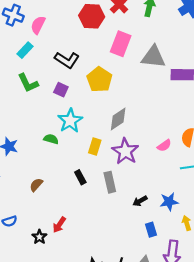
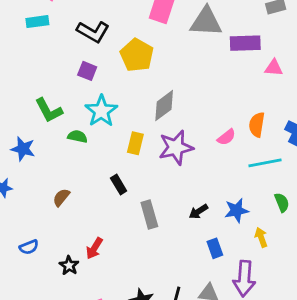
cyan rectangle: (25, 50) -> (37, 22), turned 42
green L-shape: (28, 83) -> (49, 110), moved
purple star: (125, 151) -> (176, 147), turned 30
gray rectangle: (110, 182) -> (149, 214), moved

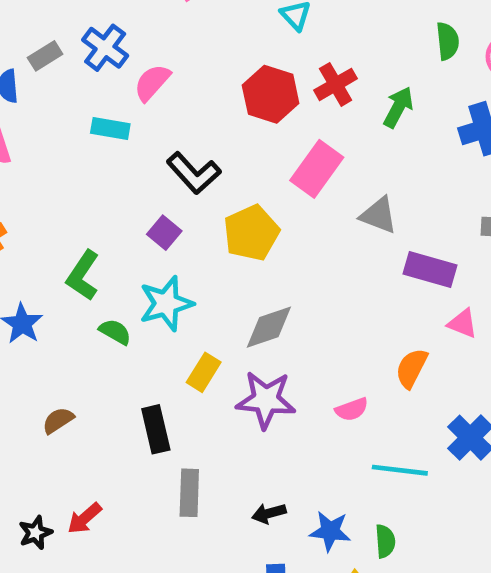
gray triangle: (206, 22) -> (379, 215), size x0.7
green L-shape: (49, 110) -> (83, 275), turned 44
orange semicircle: (257, 125) -> (412, 368), moved
black rectangle: (119, 184) -> (156, 429), size x1.4
green semicircle: (282, 202) -> (385, 541), moved

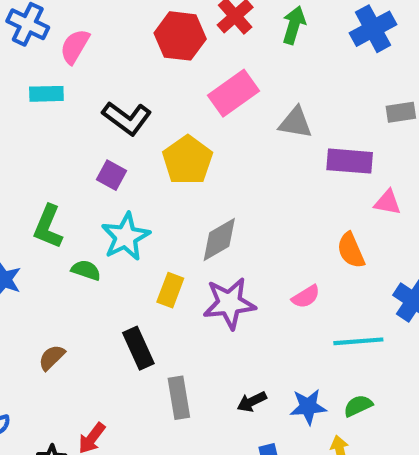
pink rectangle: (317, 169) -> (233, 93), turned 30
orange semicircle: (412, 368) -> (351, 250), turned -39
green semicircle: (385, 541) -> (358, 406), turned -100

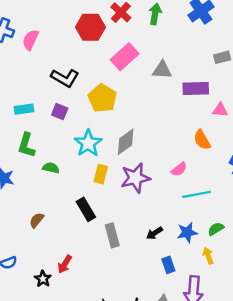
cyan rectangle: (46, 94) -> (24, 109), moved
cyan star: (126, 237) -> (88, 143), moved
cyan line: (358, 341) -> (197, 194), moved

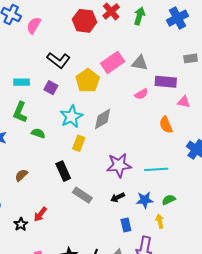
pink rectangle: (125, 57) -> (113, 62), moved
pink semicircle: (179, 169) -> (141, 94), moved
purple star: (135, 178) -> (119, 165), moved
gray rectangle: (112, 235) -> (82, 195), turned -48

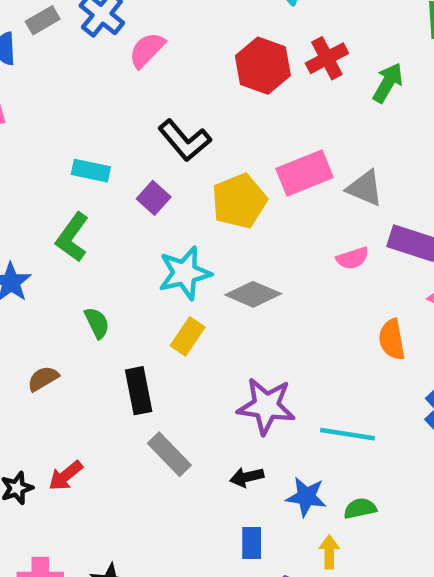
gray diamond: (103, 119) -> (253, 294), turned 40
green semicircle: (38, 133) -> (97, 323), moved, turned 32

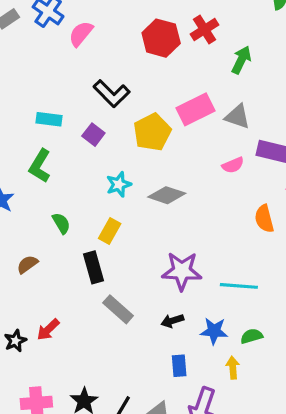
green arrow: (388, 83) -> (241, 60), moved
cyan star: (185, 273) -> (119, 184), size x0.7
yellow rectangle: (188, 336) -> (110, 231), moved

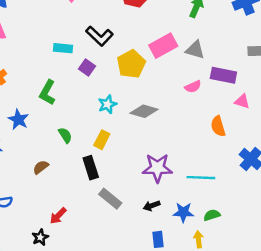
cyan rectangle: (49, 119) -> (63, 48), moved
black star: (15, 341) -> (40, 237), moved

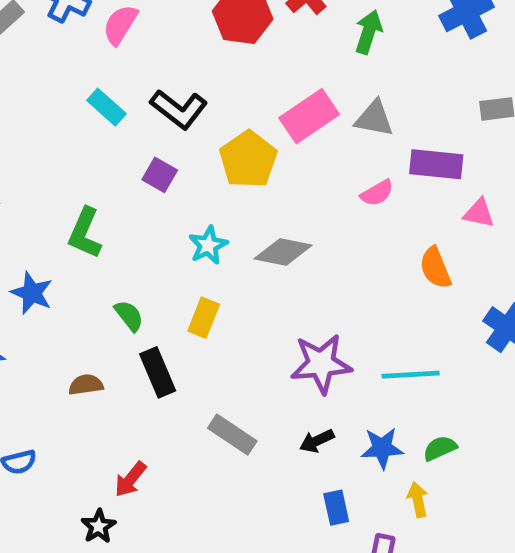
cyan rectangle: (63, 48) -> (107, 107), moved, turned 42
brown semicircle: (41, 167) -> (86, 385), turned 35
black rectangle: (91, 168) -> (158, 372), moved

